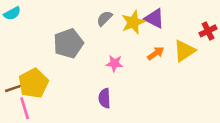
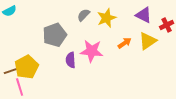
purple triangle: (154, 18) -> (144, 15), moved
pink star: (114, 63) -> (92, 51), size x1.6
purple semicircle: (104, 98) -> (71, 60), moved

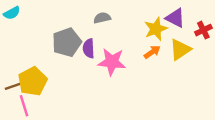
gray semicircle: (84, 15) -> (102, 18), turned 32
yellow star: (107, 18) -> (156, 29), moved
purple semicircle: (71, 60) -> (89, 48), moved

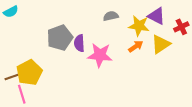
gray semicircle: (102, 18) -> (111, 16), moved
yellow star: (156, 29) -> (139, 26), turned 30

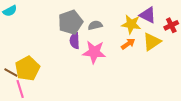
gray semicircle: (111, 16) -> (95, 25), moved
gray pentagon: (60, 38) -> (71, 22), moved
brown line: (12, 77) -> (11, 73), turned 48

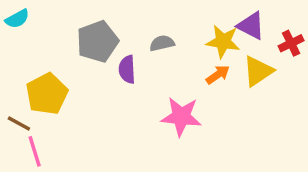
gray pentagon: (71, 22) -> (97, 41), moved
pink star: (94, 52) -> (181, 116), moved
yellow pentagon: (27, 68) -> (47, 94), moved

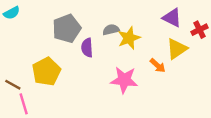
yellow star: (223, 41) -> (129, 38), moved, turned -30
orange arrow: (218, 75) -> (158, 66), moved, turned 77
yellow pentagon: (47, 94) -> (46, 72), moved

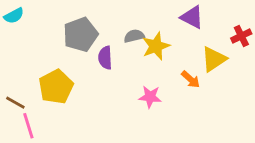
purple triangle: (172, 18) -> (192, 17), moved
pink star: (124, 80) -> (150, 97), size x0.7

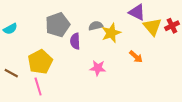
cyan semicircle: (14, 16) -> (10, 29), moved
yellow triangle: (214, 59) -> (152, 27), moved, turned -36
pink star: (150, 97) -> (98, 68), moved
pink line: (28, 126) -> (38, 87), moved

